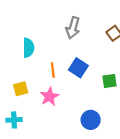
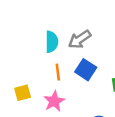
gray arrow: (73, 28) -> (80, 39), moved, turned 40
cyan semicircle: (28, 48) -> (52, 42), moved

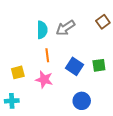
blue square: (86, 70) -> (75, 66), moved
pink star: (54, 101) -> (44, 80), turned -30

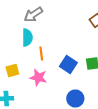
gray arrow: (65, 28) -> (33, 14), moved
cyan semicircle: (42, 30) -> (27, 38), moved

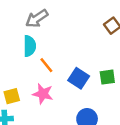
orange line: (41, 54) -> (46, 65), turned -32
yellow square: (12, 70) -> (12, 96), moved

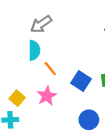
pink star: (43, 94) -> (47, 96), turned 30
yellow square: (12, 96) -> (17, 98), turned -35

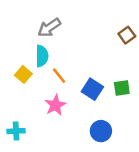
yellow square: (17, 98) -> (23, 74), moved

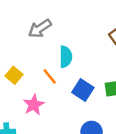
cyan semicircle: (42, 56) -> (66, 57), moved
pink star: (55, 105) -> (34, 105), moved

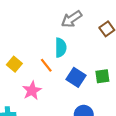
gray arrow: (40, 28) -> (72, 19), moved

